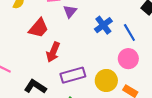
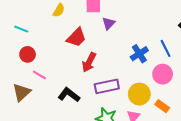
blue cross: (103, 25) -> (139, 54), moved

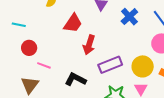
blue cross: (139, 54) -> (129, 17), moved

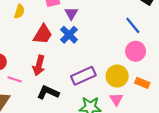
blue cross: (129, 17) -> (69, 35), moved
red arrow: (89, 45) -> (39, 65), moved

